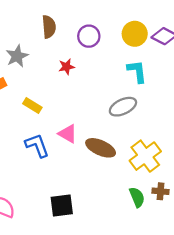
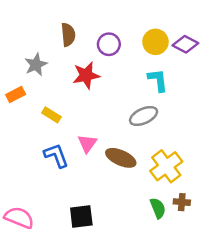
red star: (66, 67) -> (86, 75), size x1.6
pink triangle: (68, 134) -> (87, 144), turned 36

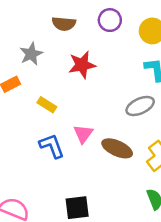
brown semicircle: (68, 35) -> (64, 24), turned 100
purple circle: (109, 44) -> (110, 20), moved

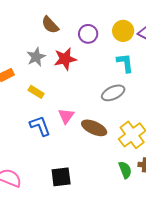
purple circle: (110, 20) -> (88, 34), moved
brown semicircle: (64, 24) -> (50, 25), turned 42
gray star: (31, 54) -> (36, 57), moved

